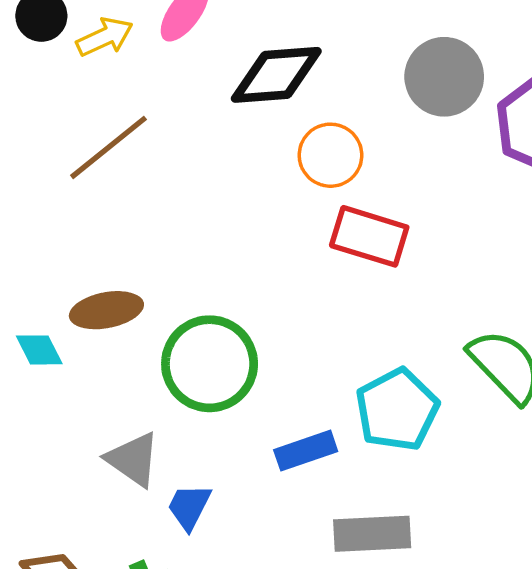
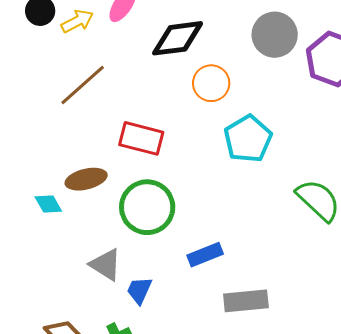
red rectangle: (369, 236) -> (141, 138), moved
cyan pentagon: (397, 410) -> (248, 139), moved

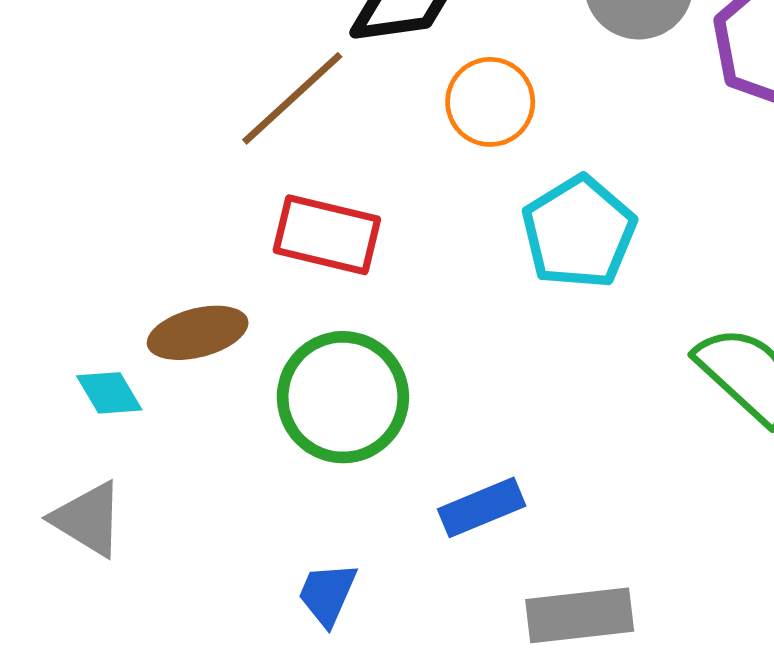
brown line: (83, 85) -> (292, 98), moved
gray triangle: (106, 265) -> (88, 519), moved

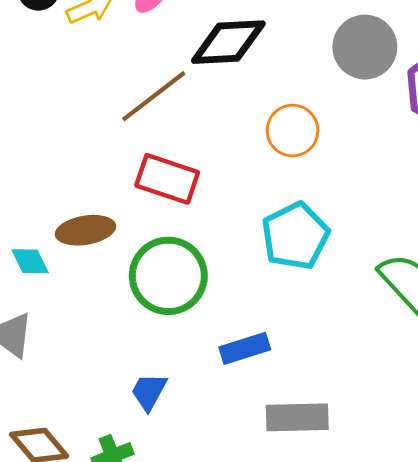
orange circle: (490, 102) -> (293, 131), moved
cyan pentagon: (579, 232) -> (295, 236), moved

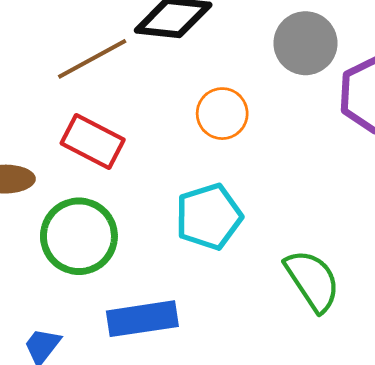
blue rectangle: (245, 348) -> (142, 319), size x1.4

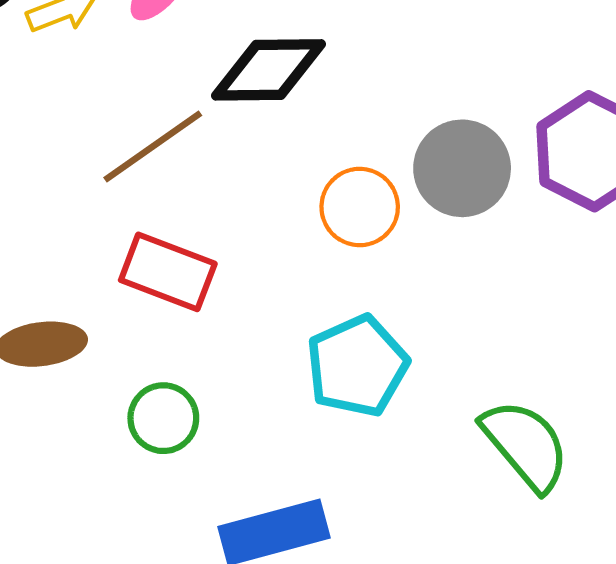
gray circle: (305, 43) -> (462, 168), moved
green circle: (79, 236) -> (163, 418), size x0.6

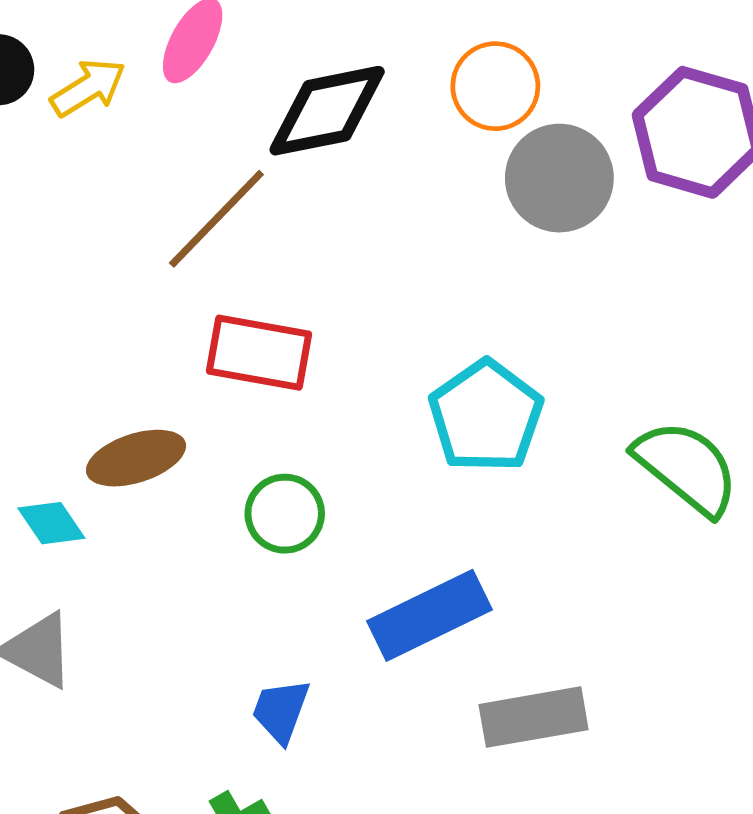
orange circle: (360, 207) -> (495, 86), moved

